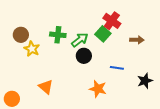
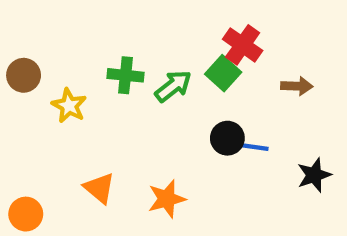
brown circle: (21, 35) -> (24, 75), moved
black circle: (84, 56) -> (227, 138), moved
orange star: (98, 89) -> (167, 199), moved, turned -30

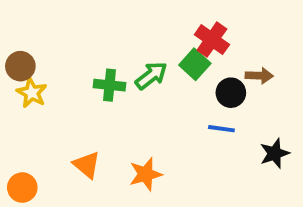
green cross: (125, 75) -> (109, 85), moved
yellow star: (69, 106) -> (32, 93), moved
black circle: (227, 138) -> (231, 93), moved

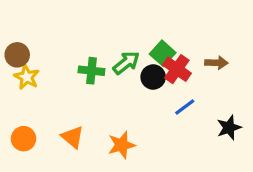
red cross: (212, 40) -> (177, 69), moved
black circle: (231, 93) -> (153, 77), moved
blue line: (221, 129) -> (185, 107), turned -45
orange circle: (22, 188) -> (24, 139), moved

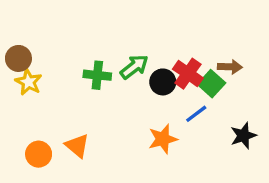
green square: (163, 53) -> (211, 84), moved
orange circle: (24, 139) -> (39, 154), moved
orange star: (122, 145) -> (163, 139), moved

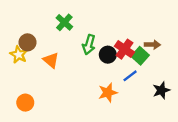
brown circle: (18, 58) -> (28, 42), moved
green arrow: (134, 67) -> (89, 45), turned 144
green cross: (97, 75) -> (64, 22), moved, turned 36
orange triangle: (77, 146) -> (51, 60), moved

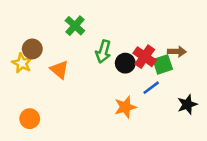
green square: (140, 56) -> (163, 64), turned 30

